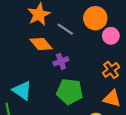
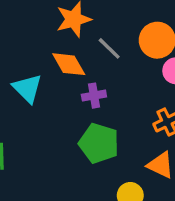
cyan triangle: (22, 90) -> (27, 88), moved

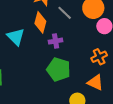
orange diamond: (69, 64) -> (40, 22), turned 45

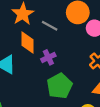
green pentagon: (59, 70) -> (60, 86), turned -30

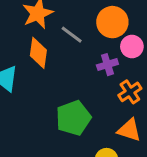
purple cross: (48, 57) -> (107, 65), moved

